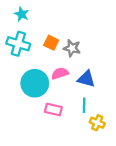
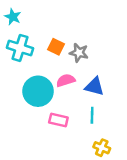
cyan star: (22, 14) -> (13, 17), moved
yellow cross: (97, 123) -> (102, 148), moved

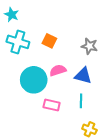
gray star: (79, 53) -> (89, 46), moved

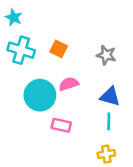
blue triangle: (83, 76) -> (110, 96), moved
cyan line: (81, 101) -> (109, 121), moved
yellow cross: (89, 129) -> (106, 154), turned -32

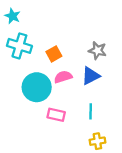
orange square: (59, 49) -> (54, 54), moved, turned 35
blue triangle: (110, 96) -> (91, 76), moved, turned -42
cyan line: (109, 121) -> (91, 111), moved

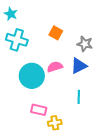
orange square: (54, 54) -> (56, 33), moved, turned -32
pink rectangle: (56, 115) -> (39, 110), moved
yellow cross: (97, 141) -> (55, 123), moved

